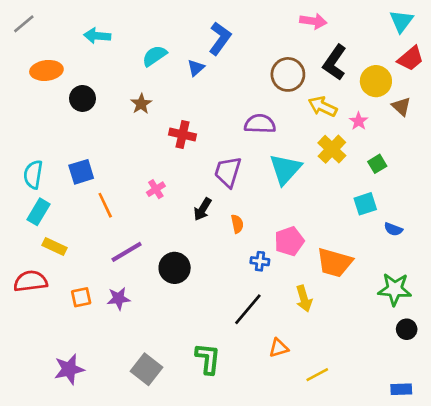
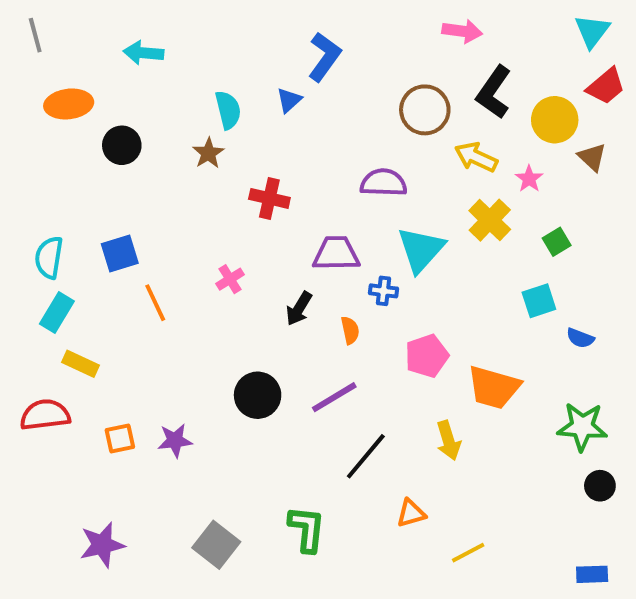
gray line: (24, 24) -> (35, 35), turned -65
cyan semicircle: (155, 56) -> (228, 110), moved, turned 110
purple trapezoid: (228, 172) -> (336, 254), turned 72
purple line: (127, 252) -> (334, 397), moved
blue cross: (260, 261) -> (384, 291), moved

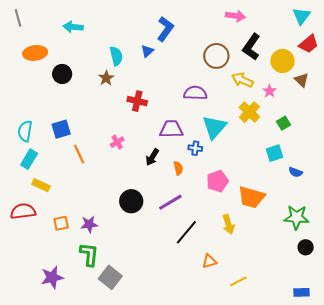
green L-shape: (307, 529) -> (89, 254), moved

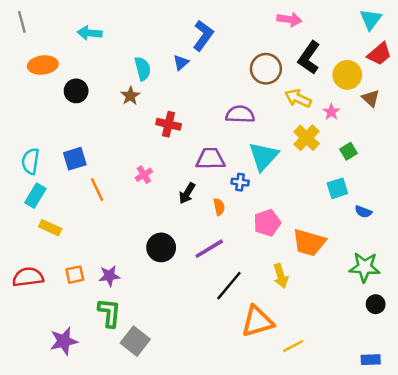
red semicircle: (23, 211) -> (28, 277), moved
orange triangle: (209, 261) -> (257, 321), size x1.8

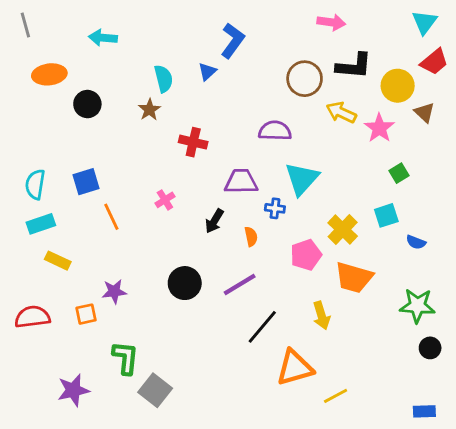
black L-shape: (309, 58) -> (354, 66), turned -120
pink star: (331, 112) -> (379, 128), size x1.5
yellow cross: (307, 138) -> (343, 230), moved
cyan rectangle: (35, 196) -> (41, 224), turned 40
purple star: (109, 276) -> (114, 292), moved

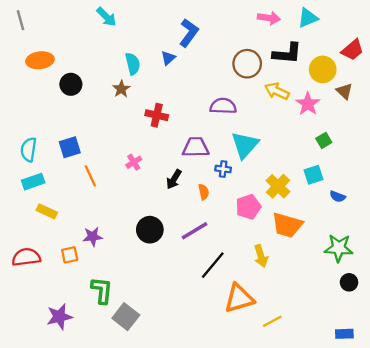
cyan triangle: (424, 22) -> (308, 18), moved, turned 30
cyan arrow: (103, 38) -> (106, 17), moved, turned -140

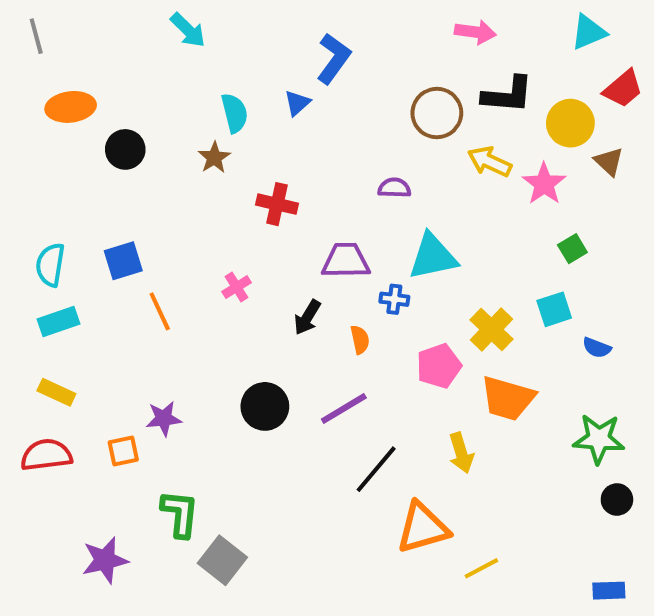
cyan triangle: (308, 18) -> (589, 32), moved
purple semicircle: (223, 106) -> (394, 188), size x0.7
cyan triangle: (245, 145) -> (433, 257), turned 36
yellow rectangle: (47, 211) -> (56, 392), moved

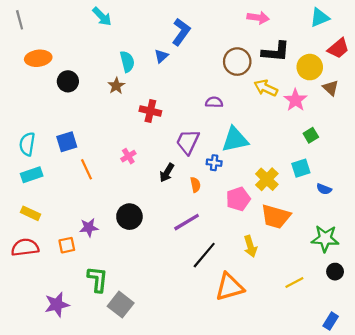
purple trapezoid: (346, 261) -> (188, 142), turned -64
black circle: (265, 406) -> (129, 217), moved
yellow line: (481, 568) -> (294, 283), moved
blue rectangle: (609, 591) -> (331, 321), turned -56

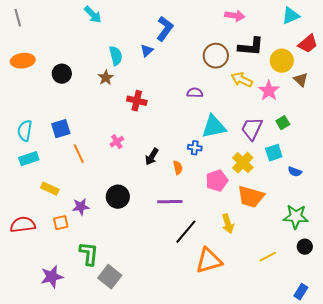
orange ellipse: (38, 58) -> (23, 61), moved
purple trapezoid: (188, 142) -> (252, 129), moved
yellow rectangle: (30, 213) -> (50, 189), moved
purple line: (187, 222) -> (170, 202), turned 30

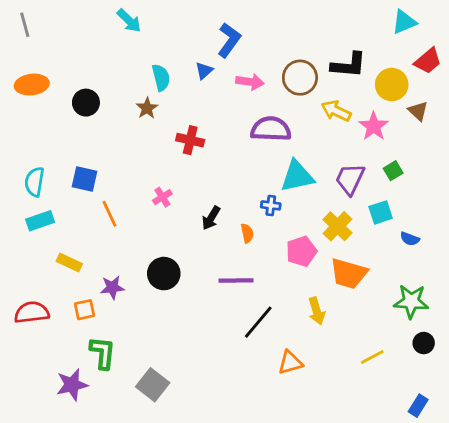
pink arrow: (235, 16) -> (250, 82), moved
purple semicircle: (195, 93) -> (271, 129), size x1.8
blue square: (61, 129) -> (85, 179), turned 30
green L-shape: (89, 254) -> (103, 353), moved
orange triangle: (209, 261) -> (290, 362), size x0.7

